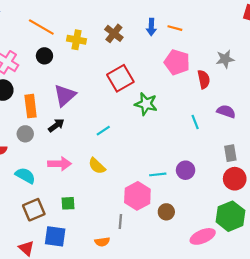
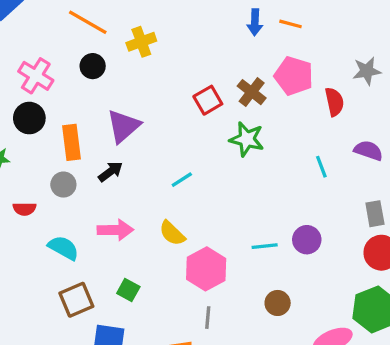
brown cross: (114, 33) -> (252, 92), moved
yellow cross: (77, 40) -> (141, 42), turned -30
red square: (120, 78) -> (208, 100), size x0.7
pink hexagon: (137, 196) -> (206, 269), moved
green square: (68, 203) -> (128, 290), turned 32

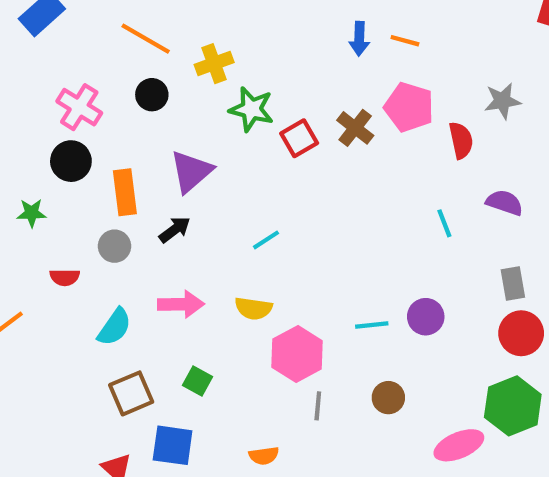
green star: (247, 139) -> (251, 109), moved
yellow semicircle: (172, 233) -> (254, 308), turned -36
cyan semicircle: (63, 248) -> (114, 327), turned 96
gray line: (208, 318) -> (318, 406), moved

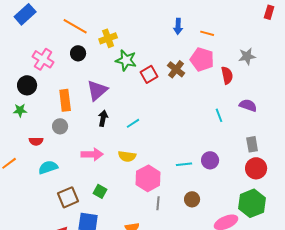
orange line: (405, 41) -> (207, 33), moved
black circle: (71, 161) -> (27, 85), moved
black arrow: (175, 230) -> (103, 118), moved, turned -42
cyan semicircle: (114, 327) -> (48, 167), moved, turned -144

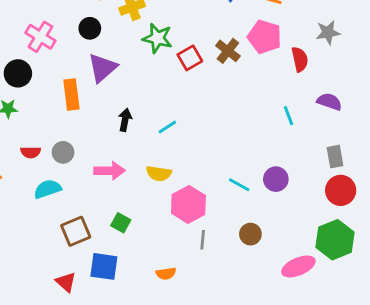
purple triangle: (97, 90) -> (102, 68), moved
gray circle: (60, 126) -> (63, 152), moved
cyan line: (184, 164) -> (239, 185), turned 35

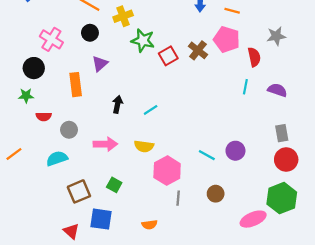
purple triangle: (102, 68) -> (100, 64), size x0.7
cyan line: (289, 116) -> (245, 87), moved, turned 32
red semicircle: (31, 152) -> (44, 117), moved

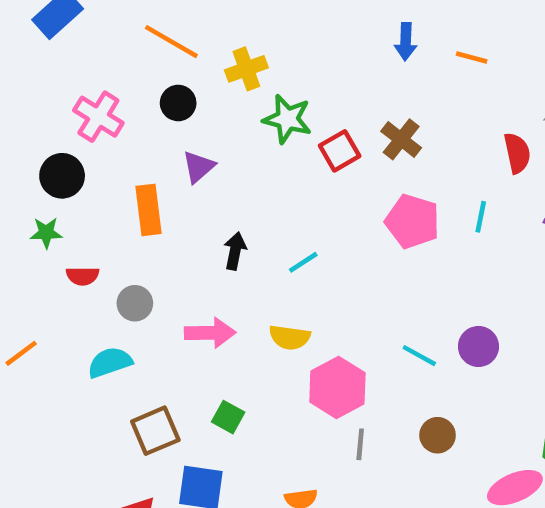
pink pentagon: (227, 39) -> (412, 221), moved
cyan line: (245, 87) -> (481, 217), moved

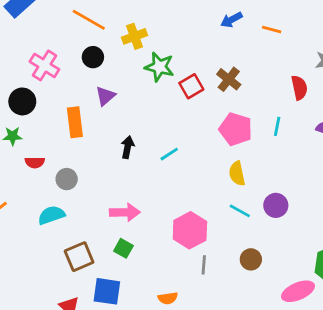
blue arrow: (406, 42) -> (231, 20), turned 60
pink arrow: (210, 333) -> (125, 212), moved
yellow semicircle: (290, 337) -> (237, 174), moved, turned 70

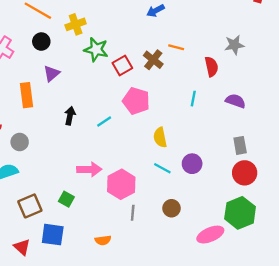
orange line: (272, 29) -> (176, 47), moved
pink pentagon: (236, 129) -> (136, 101), moved
pink arrow: (125, 212) -> (89, 169), moved

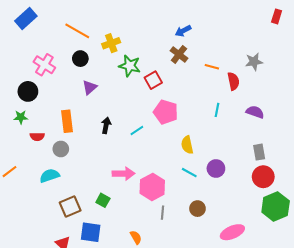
orange line: (176, 47) -> (212, 67), moved
brown cross: (153, 60) -> (179, 54), moved
orange rectangle: (26, 95) -> (67, 121), moved
green hexagon: (240, 213) -> (276, 207), moved
orange semicircle: (103, 240) -> (136, 237), turned -112

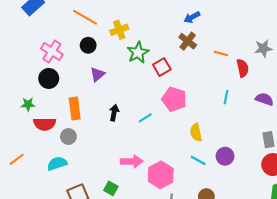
green star: (130, 66) -> (138, 53), turned 30
black circle: (28, 91) -> (49, 78), moved
red semicircle: (37, 137) -> (45, 124), size x1.5

